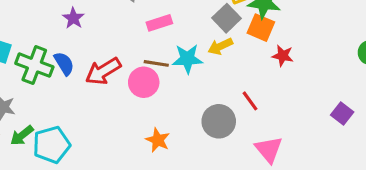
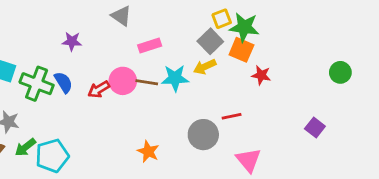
purple star: (73, 18) -> (72, 41), turned -30
red arrow: (103, 71) -> (99, 89), size x0.7
pink circle: (144, 82) -> (123, 81), moved
red line: (250, 101) -> (232, 116), turned -66

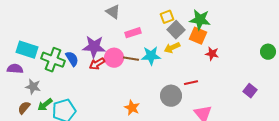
yellow square: (222, 19) -> (167, 17), moved
purple star: (72, 41) -> (94, 47), moved, size x1.6

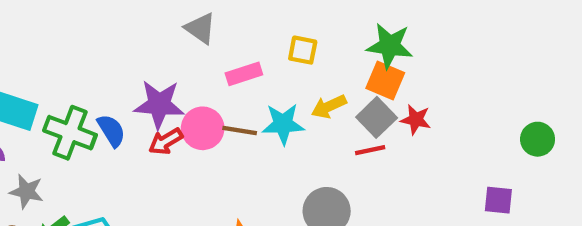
yellow square: (167, 17) -> (303, 50), moved, turned 32
gray square: (176, 30) -> (377, 117), moved
green circle: (268, 52) -> (538, 139), moved
red line: (191, 83) -> (370, 150), moved
purple square: (250, 91) -> (498, 200), turned -32

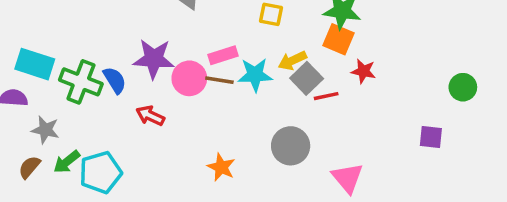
pink rectangle: (244, 74) -> (223, 55), moved
gray square: (377, 117) -> (307, 78), moved
red arrow: (166, 141) -> (150, 116), moved, turned 56

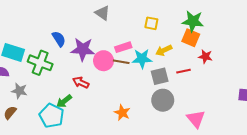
gray square: (307, 78) -> (160, 76), moved, turned 30
blue semicircle: (115, 80) -> (59, 39), moved
green arrow: (67, 162) -> (64, 101), moved
cyan pentagon: (100, 172) -> (52, 116), turned -30

